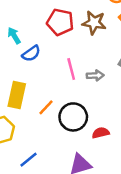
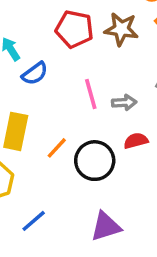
red semicircle: (101, 133) -> (136, 141), moved

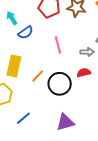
gray arrow: (124, 102) -> (87, 52), moved

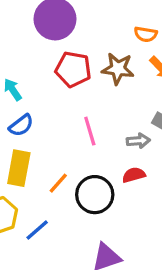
blue semicircle: (26, 32) -> (21, 125), moved
blue line: (23, 118) -> (37, 230), moved

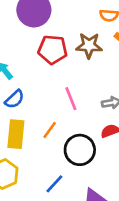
orange line: (58, 183) -> (50, 130), moved
blue line: (37, 230) -> (54, 184), moved

